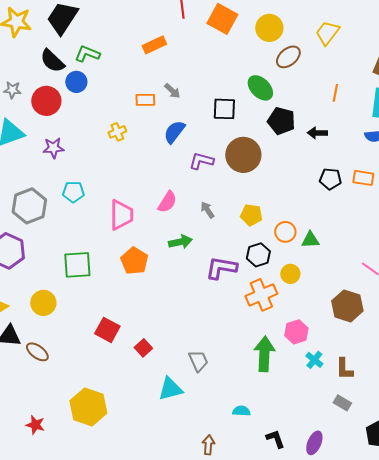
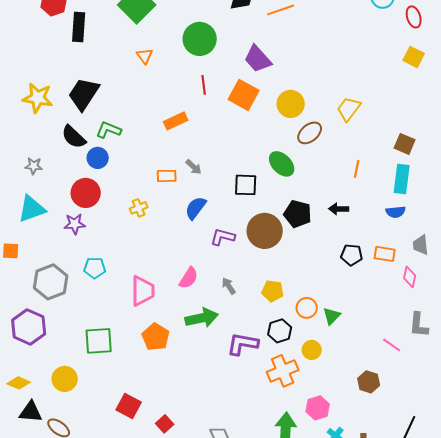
red circle: (46, 101) -> (86, 193), moved
black pentagon: (281, 121) -> (298, 214), moved
green triangle: (310, 240) -> (332, 316), turned -42
green arrow: (180, 242) -> (202, 318), size x1.4
brown hexagon: (347, 306) -> (369, 382), size x0.7

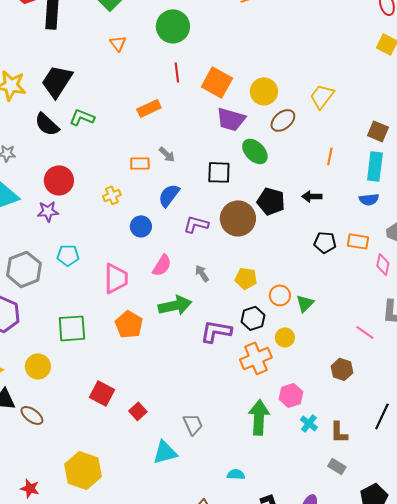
purple trapezoid: (258, 59) -> (231, 119), moved, turned -32
blue circle: (98, 158) -> (141, 226), moved

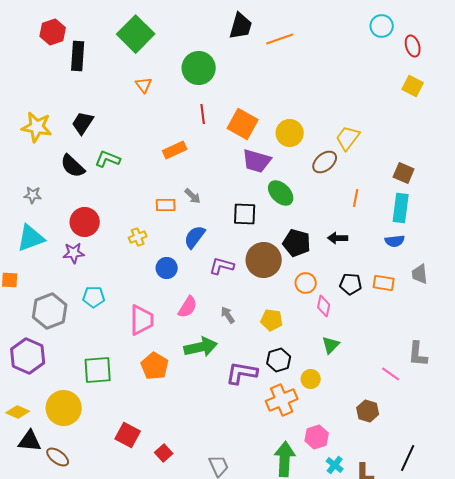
black trapezoid: (57, 81) -> (83, 123), size x0.7
brown ellipse: (283, 120) -> (325, 162), moved
pink diamond: (383, 264) -> (324, 306), moved
orange circle: (280, 295) -> (306, 283), moved
yellow circle: (38, 366) -> (64, 408), size x1.4

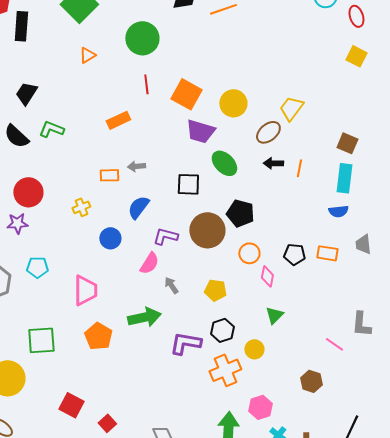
orange triangle: (144, 85) -> (87, 55), turned 36
gray arrow: (193, 196) -> (136, 166), turned 132
black arrow: (338, 238) -> (273, 163), moved
pink semicircle: (188, 307) -> (149, 263), moved

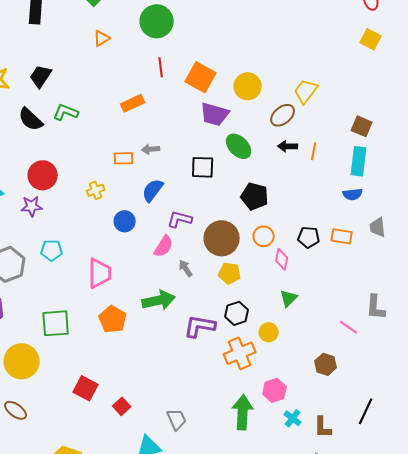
brown circle: (207, 230) -> (222, 238), moved

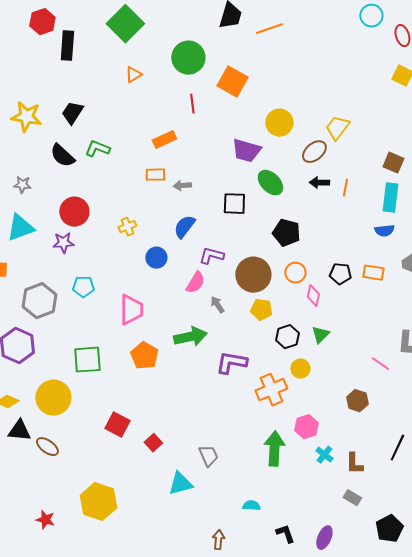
orange square: (201, 77) -> (232, 82), moved
orange rectangle: (124, 158) -> (155, 175), moved
black hexagon: (237, 313) -> (287, 337), moved

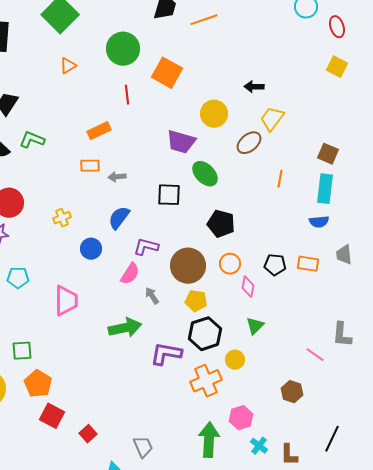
black arrow: (319, 183) -> (254, 87), moved
black hexagon: (287, 337) -> (205, 334), moved, size x1.4
orange pentagon: (144, 356) -> (38, 384), moved
green square: (87, 360) -> (22, 351), size x0.7

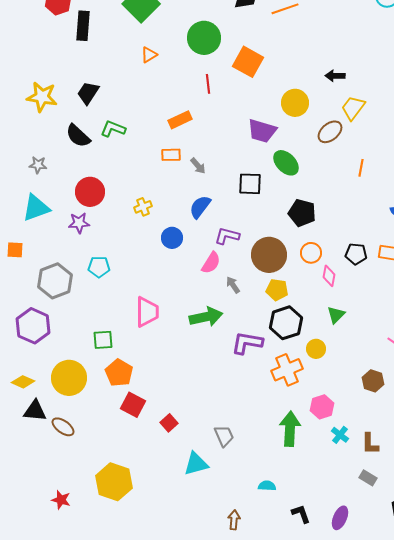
gray arrow: (117, 177) -> (198, 166), turned -126
pink trapezoid: (66, 301) -> (147, 312), moved

